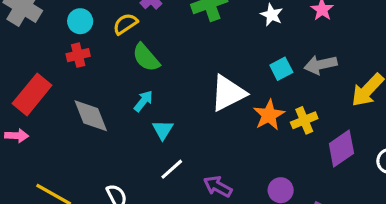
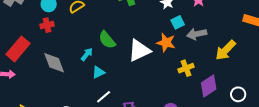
green semicircle: (146, 57) -> (107, 40), moved
cyan square: (281, 69) -> (178, 22), moved
orange star: (269, 115) -> (166, 43), moved, turned -30
cyan triangle: (163, 130) -> (98, 72), turned 32

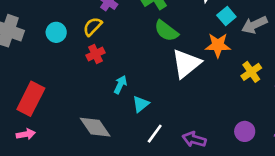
red cross: (47, 25) -> (96, 54), moved
green semicircle: (107, 40) -> (166, 31), moved
gray diamond: (54, 63) -> (95, 127), moved

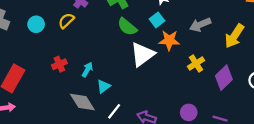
cyan square: (226, 16) -> (157, 20), moved
red cross: (96, 54) -> (59, 64), moved
gray diamond: (95, 127) -> (82, 102), moved

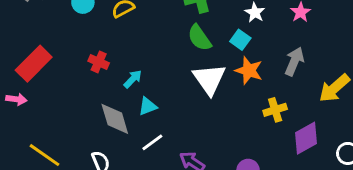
cyan square: (157, 20) -> (240, 40), turned -32
gray arrow: (200, 25) -> (294, 61), turned 120
white triangle: (142, 54) -> (209, 79), turned -44
red cross: (59, 64) -> (99, 62), turned 32

